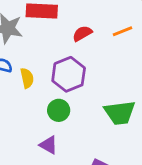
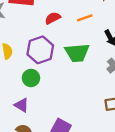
green trapezoid: (120, 113) -> (77, 53), moved

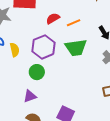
orange line: (85, 18) -> (74, 23), moved
purple triangle: (22, 105) -> (30, 96), turned -48

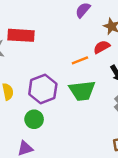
red semicircle: (53, 18) -> (102, 47), moved

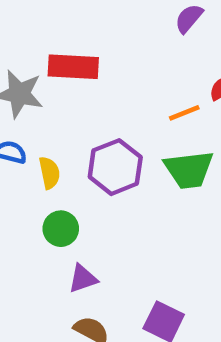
green circle: (34, 119) -> (61, 229), moved

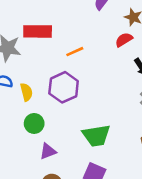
orange line: (184, 113) -> (75, 52), moved
green trapezoid: (189, 170) -> (96, 136), moved

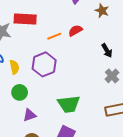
red semicircle: (124, 40) -> (75, 31), moved

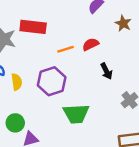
black arrow: (107, 51) -> (106, 71), moved
green circle: (20, 92) -> (15, 123), moved
green trapezoid: (69, 104) -> (76, 114), moved

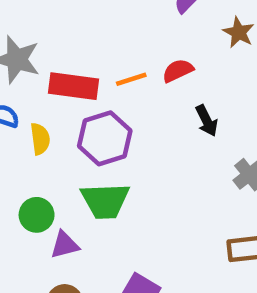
red rectangle: (33, 27) -> (74, 86), moved
green trapezoid: (76, 114) -> (105, 201), moved

